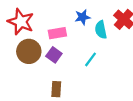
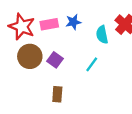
blue star: (83, 17) -> (73, 22), moved
pink rectangle: (57, 33) -> (49, 24), moved

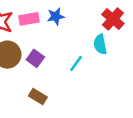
cyan semicircle: (102, 35) -> (100, 44), moved
brown rectangle: (57, 94) -> (38, 97), turned -63

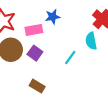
pink rectangle: (29, 19) -> (34, 30), moved

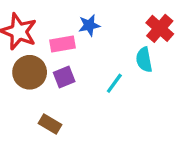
purple square: (35, 53) -> (64, 77), turned 32
brown rectangle: (37, 86) -> (50, 124), moved

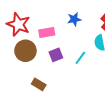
blue star: (89, 25) -> (74, 19), moved
purple square: (64, 77) -> (56, 55), moved

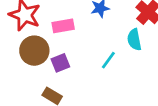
purple square: (56, 55) -> (60, 63), moved

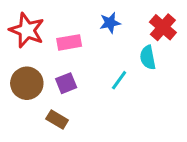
brown circle: (34, 51) -> (27, 83), moved

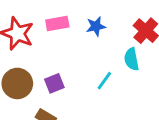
pink rectangle: (69, 42) -> (57, 23), moved

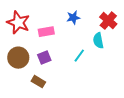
pink rectangle: (57, 23) -> (46, 32), moved

